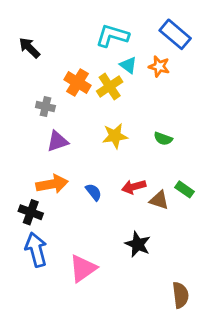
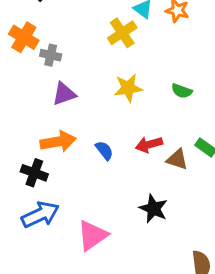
orange cross: (78, 82) -> (24, 37), moved
blue arrow: (36, 250) -> (40, 215), turned 80

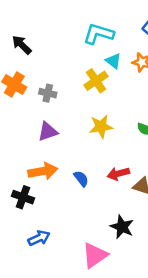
gray cross: (51, 55) -> (48, 93), moved
blue arrow: (40, 215) -> (39, 238), moved, size x0.7
pink triangle: (92, 235) -> (95, 255), moved

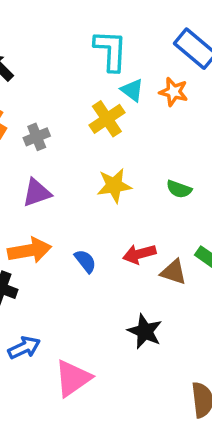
cyan L-shape: (99, 34) -> (111, 50), turned 76
gray cross: (48, 93) -> (37, 137), turned -35
pink triangle: (95, 255) -> (73, 378), moved

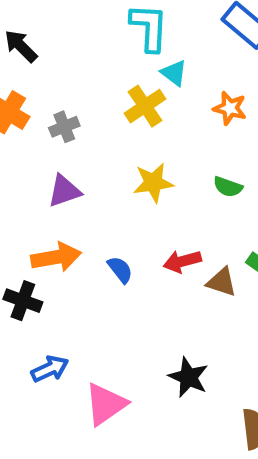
orange star: (174, 92) -> (230, 108), moved
black star: (145, 331) -> (188, 377), moved

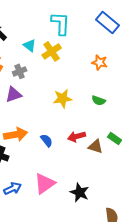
cyan triangle: (174, 73) -> (30, 45), moved
yellow cross: (145, 106) -> (52, 51), moved
purple triangle: (64, 191) -> (14, 94), moved
pink triangle: (106, 404) -> (45, 183), moved

